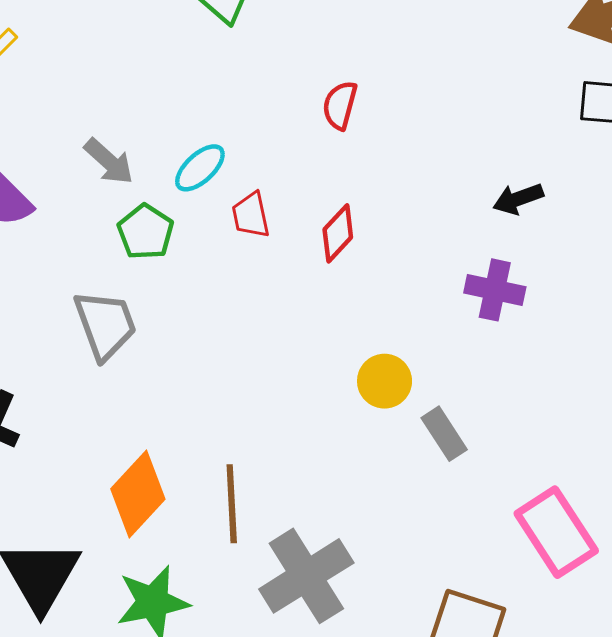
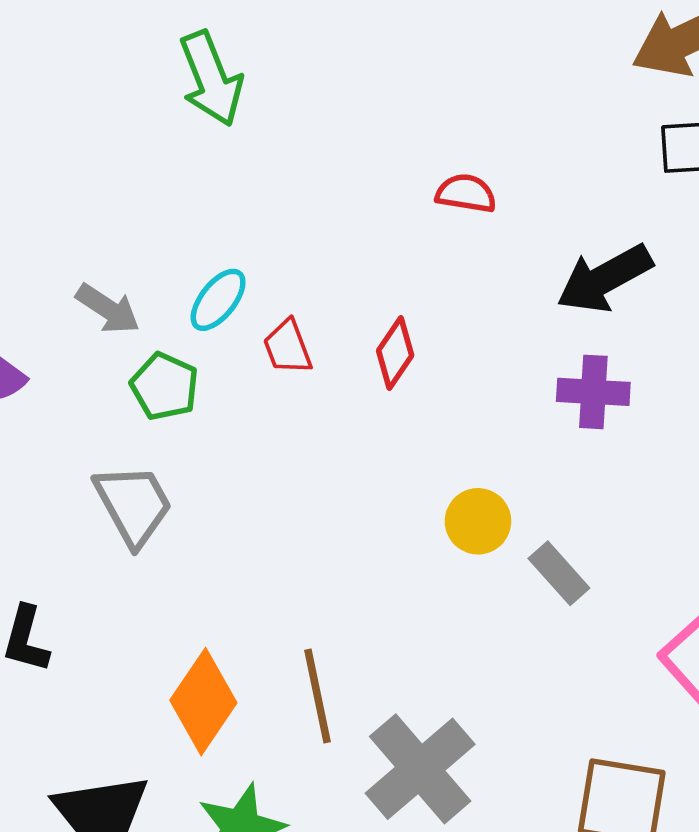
red semicircle: (340, 105) -> (466, 193), moved, turned 93
black arrow: (518, 199) -> (604, 279), size x1.6

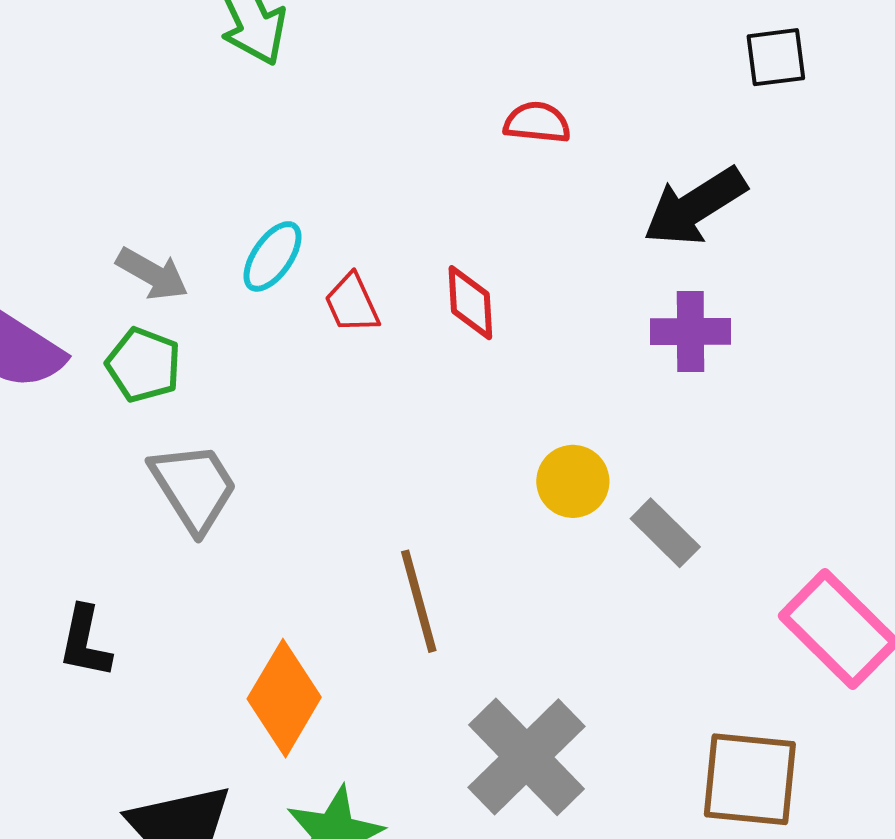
red diamond: (395, 353) -> (470, 303), turned -34
green pentagon: (165, 386) -> (143, 365), moved
brown line: (318, 696) -> (419, 601), moved

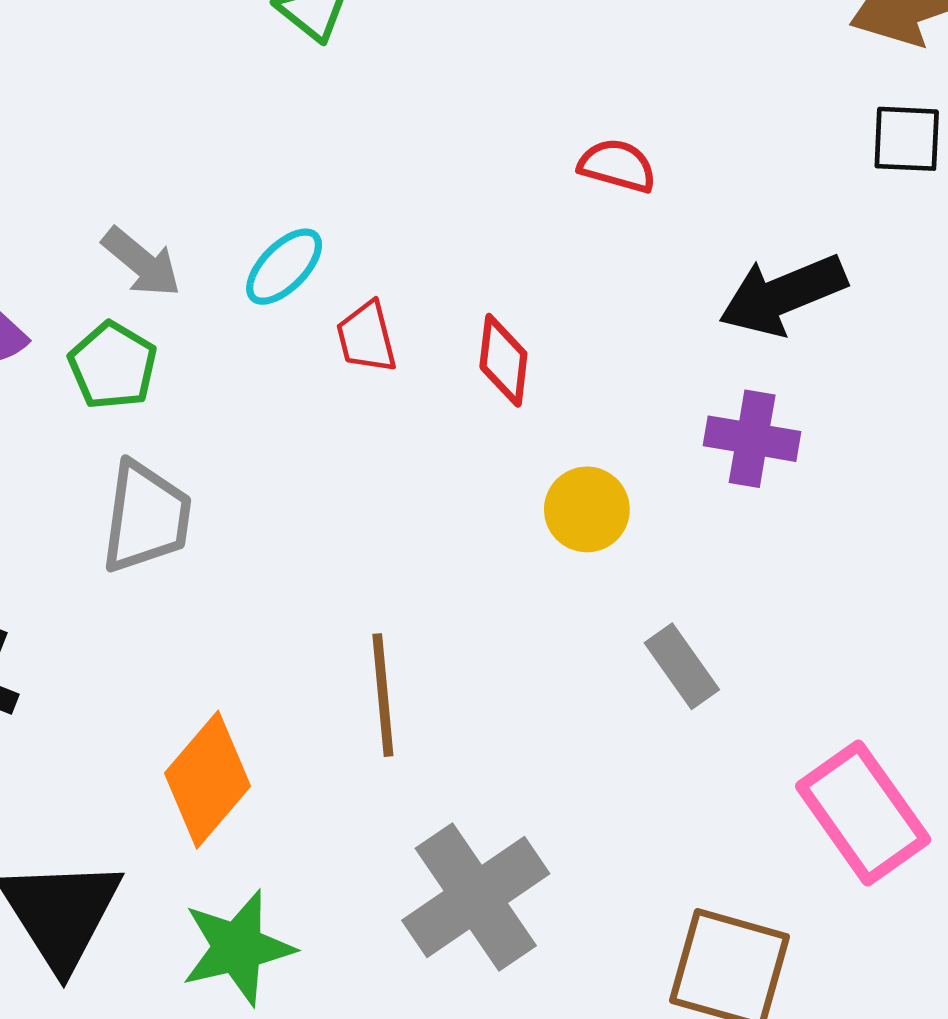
yellow circle: (573, 481) -> (587, 509), moved
gray trapezoid: (194, 487) -> (146, 517), turned 30

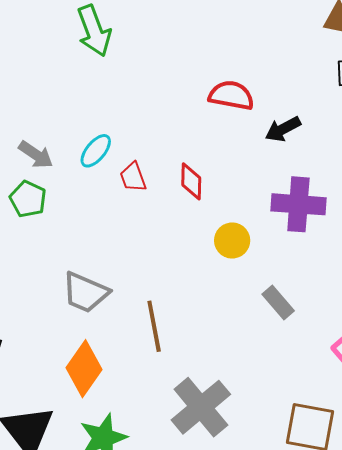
red semicircle: (617, 166) -> (231, 95), size x1.4
black arrow: (783, 295) -> (283, 129), moved, size x0.7
purple cross: (752, 439) -> (298, 204), size x1.4
gray trapezoid: (146, 517) -> (85, 292), moved, turned 111

